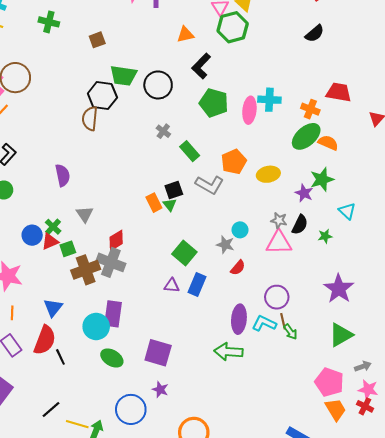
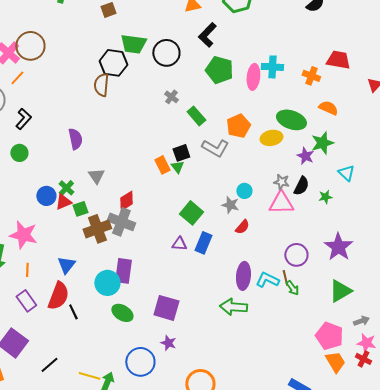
green ellipse: (306, 136) -> (291, 120), moved, turned 60
purple circle: (277, 297) -> (296, 255), moved
black line: (51, 409) -> (49, 365), moved

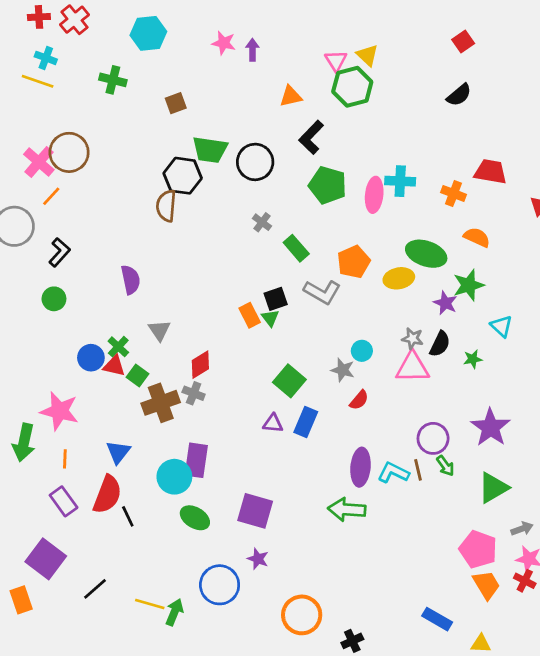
red triangle: (63, 202) -> (114, 366), turned 36
green square: (80, 209) -> (137, 375), turned -35
gray cross: (121, 222) -> (194, 393), size x0.6
green arrow: (292, 288) -> (445, 466), moved

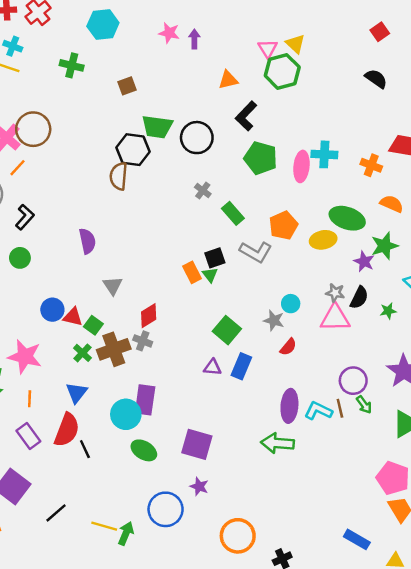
black semicircle: (459, 95) -> (376, 79), turned -105
green cross: (118, 347) -> (83, 353), moved

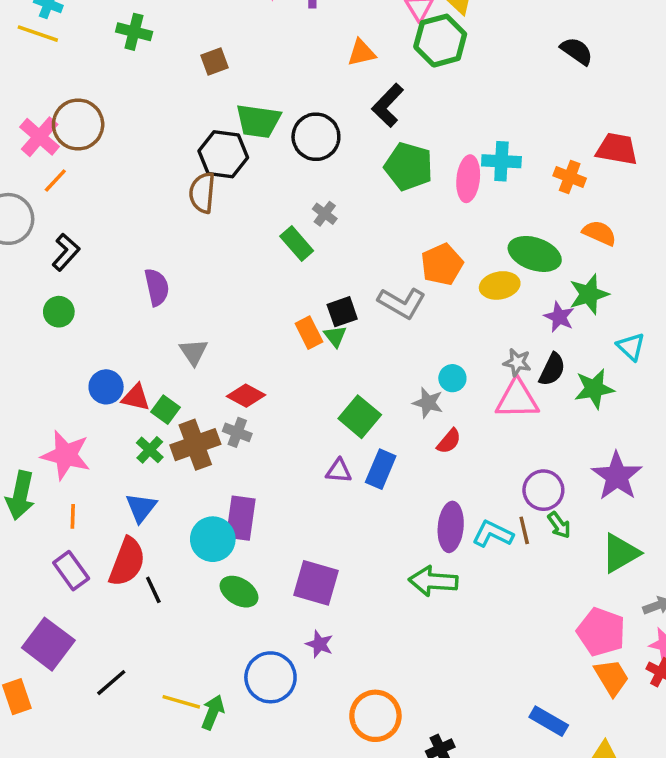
green rectangle: (233, 213) -> (297, 243), moved
green star: (388, 311) -> (594, 389), size x1.6
red diamond: (149, 316) -> (246, 396), turned 60

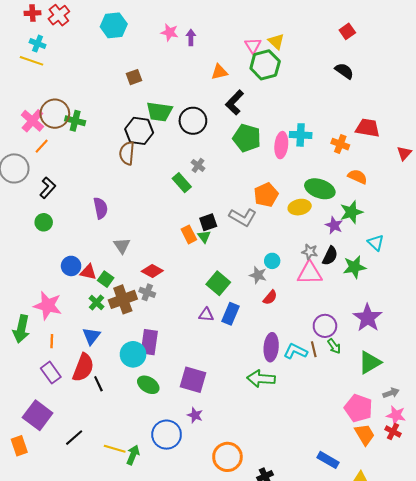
green cross: (134, 32) -> (75, 121), moved

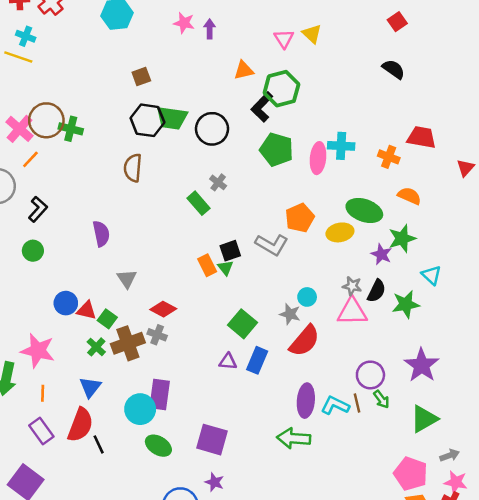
green hexagon: (265, 65) -> (281, 89), moved
black hexagon: (139, 131) -> (147, 120), moved
red semicircle: (270, 297) -> (305, 341), size x1.8

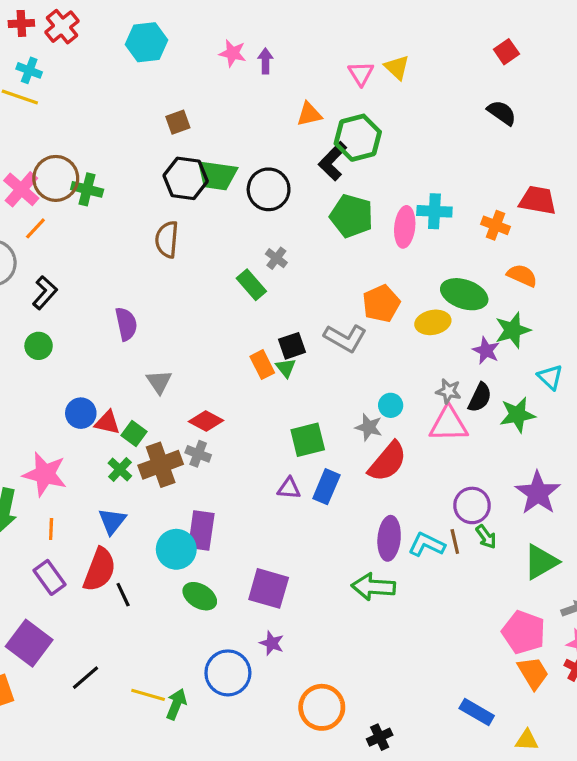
green square: (242, 324) -> (308, 440), turned 36

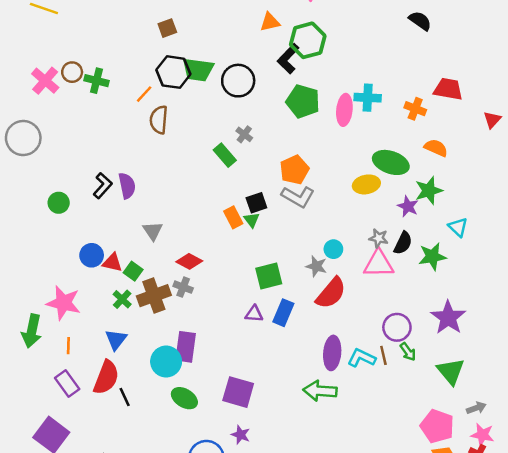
brown circle: (56, 178) -> (72, 72), size x0.6
orange line: (35, 228) -> (144, 94), moved
black L-shape: (45, 293) -> (103, 186), moved
orange pentagon: (381, 304) -> (294, 170), moved
green triangle: (541, 562) -> (451, 371), turned -40

